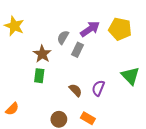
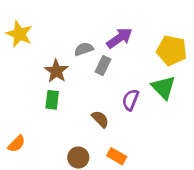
yellow pentagon: (120, 29) -> (172, 50), moved
gray semicircle: (63, 37) -> (84, 49), turned 40
green triangle: (130, 76) -> (163, 87), moved
purple semicircle: (98, 88) -> (130, 100), moved

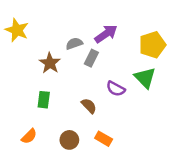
yellow pentagon: (172, 50) -> (152, 45), turned -30
green rectangle: (52, 100) -> (44, 100), moved
purple semicircle: (130, 100) -> (116, 89), turned -84
orange semicircle: (16, 144) -> (29, 136), moved

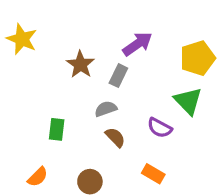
gray semicircle: (74, 44) -> (106, 109), moved
brown star: (50, 63) -> (80, 64), moved
purple semicircle: (116, 89) -> (160, 128), moved
orange rectangle: (104, 139) -> (153, 174), moved

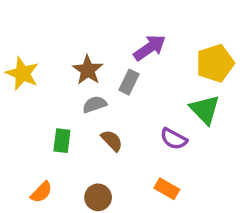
yellow star: (22, 39) -> (22, 73), moved
gray semicircle: (106, 109) -> (95, 104), moved
brown semicircle: (115, 137) -> (112, 141), moved

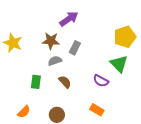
purple arrow: (150, 48) -> (69, 19), moved
brown star: (88, 70) -> (51, 41), turned -30

